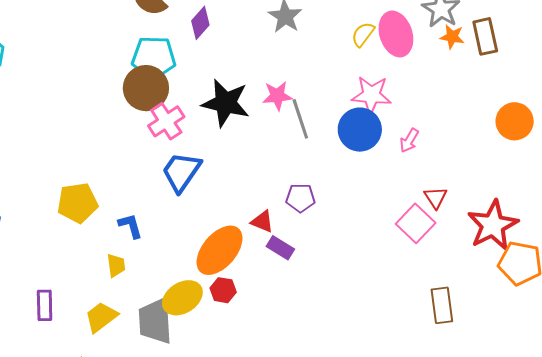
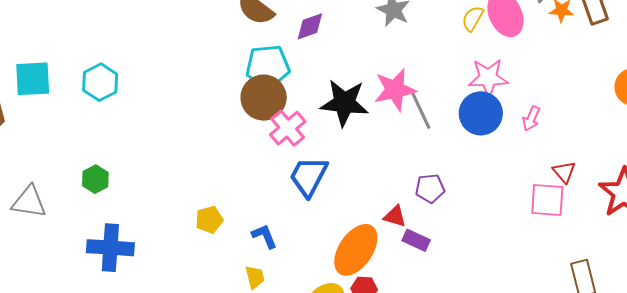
purple diamond: (200, 23) -> (310, 26), turned 36
pink star: (277, 96) -> (395, 90), size x1.4
yellow pentagon: (77, 203) -> (209, 220), size x0.7
pink square: (416, 223) -> (547, 200), turned -33

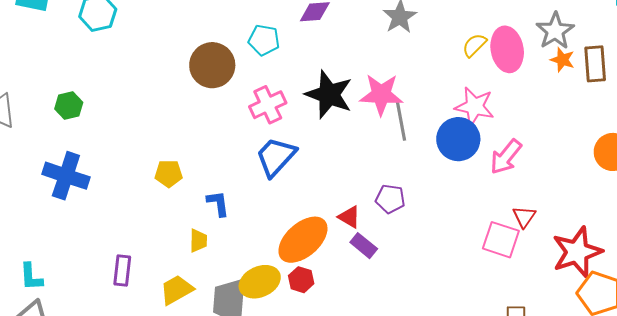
cyan pentagon: (268, 66) -> (264, 40), size x0.7
brown circle: (264, 98) -> (212, 65), moved
pink arrow: (531, 118) -> (506, 157), size x1.5

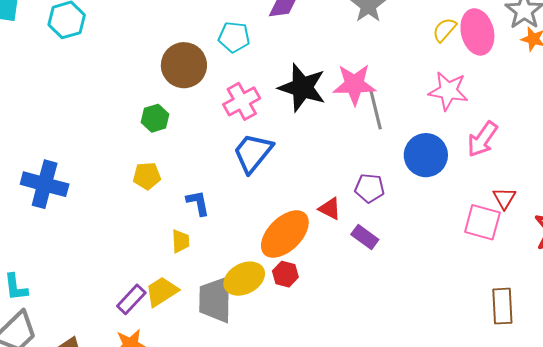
green hexagon: (69, 106) -> (155, 118), moved
blue circle: (458, 139) -> (426, 155), moved
purple rectangle: (364, 246) -> (365, 237), moved
purple rectangle: (122, 270) -> (131, 299), moved, turned 40

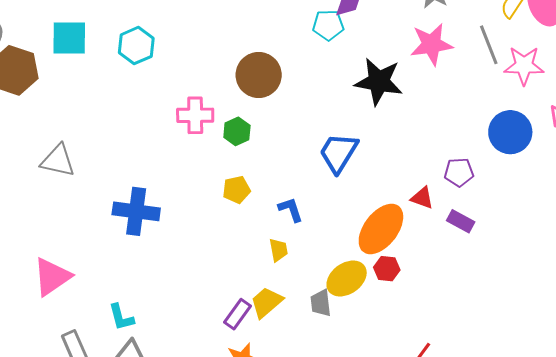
cyan pentagon: (234, 37) -> (328, 25), moved
pink star: (354, 84) -> (431, 44), moved
pink cross: (242, 101) -> (195, 115), moved, turned 36
gray line: (375, 109) -> (489, 45), moved
gray trapezoid: (215, 300) -> (321, 303), size x0.6

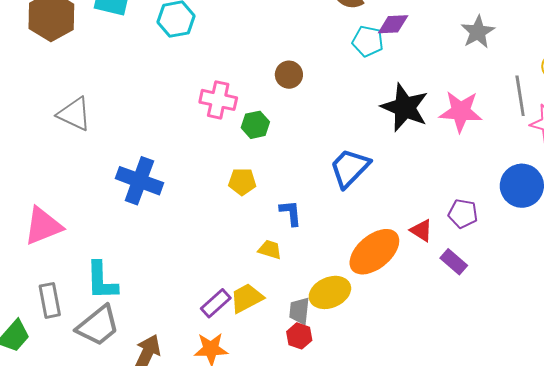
pink star: (431, 44) -> (461, 111), moved
brown circle: (259, 75) -> (289, 75), size x0.6
yellow trapezoid: (278, 250) -> (270, 250), turned -75
red hexagon: (387, 269) -> (299, 336), moved
cyan L-shape: (121, 317) -> (102, 281), size x1.4

